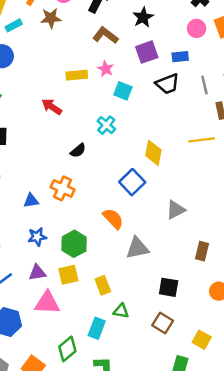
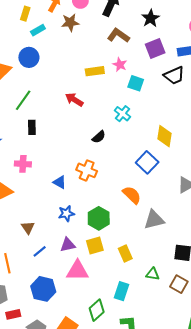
blue triangle: (31, 201) -> (60, 182), turned 40
green triangle: (121, 311) -> (153, 274), moved

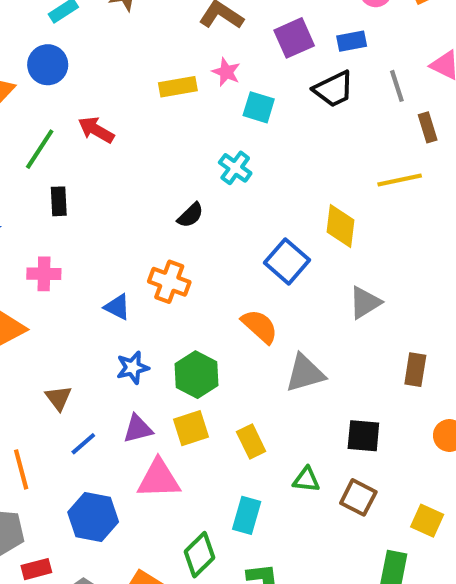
red arrow: (74, 100) -> (96, 130), moved
yellow diamond: (165, 136) -> (340, 226), moved

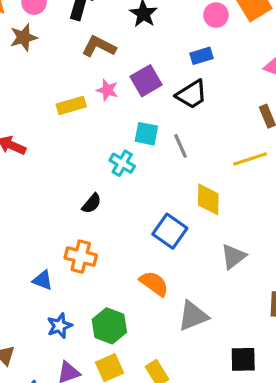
purple square: (294, 38) -> (146, 81), moved
gray line: (397, 86) -> (180, 146), moved
cyan square: (259, 107) -> (146, 134), moved

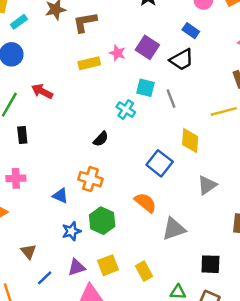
brown L-shape: (99, 46) -> (85, 22), moved, turned -40
blue rectangle: (202, 56) -> (191, 31), turned 49
purple square: (146, 81) -> (147, 47), turned -30
green hexagon: (109, 326) -> (102, 221), moved

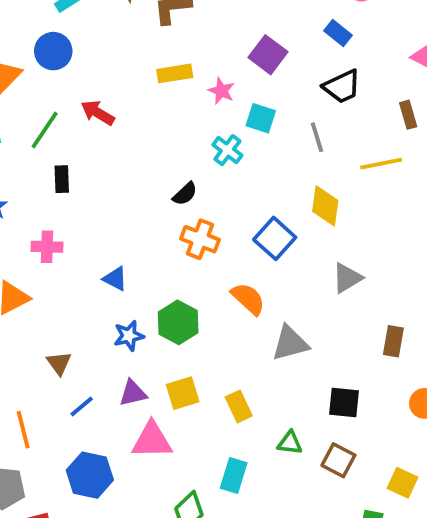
pink star: (117, 53) -> (221, 91), moved
black trapezoid: (182, 60) -> (342, 86), moved
gray line: (171, 99) -> (317, 137), moved
orange cross: (90, 179) -> (200, 239), moved

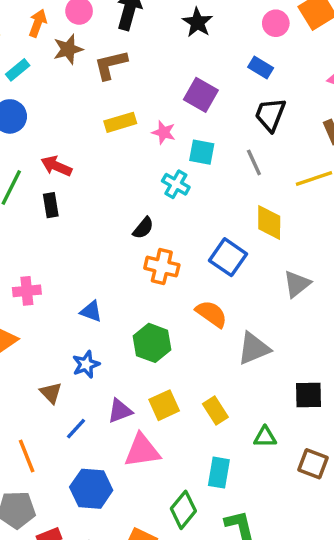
black trapezoid: (342, 86) -> (270, 115), turned 144
black rectangle: (62, 179) -> (51, 205), moved
blue star: (129, 336) -> (86, 364), moved
brown square: (338, 460) -> (313, 464), moved

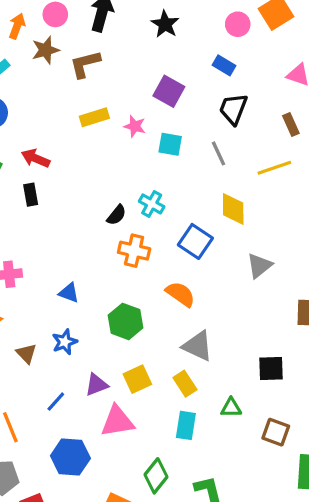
cyan cross: (176, 184) -> (152, 204), moved
gray triangle: (254, 349) -> (198, 346), moved, turned 48
brown triangle: (51, 393) -> (26, 354), moved
cyan rectangle: (219, 473) -> (186, 425), moved

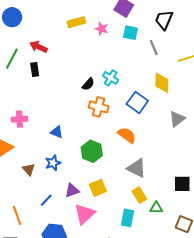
cyan square: (170, 144) -> (130, 33), moved
yellow rectangle: (185, 384) -> (139, 195), moved
pink triangle: (117, 421) -> (85, 214), turned -35

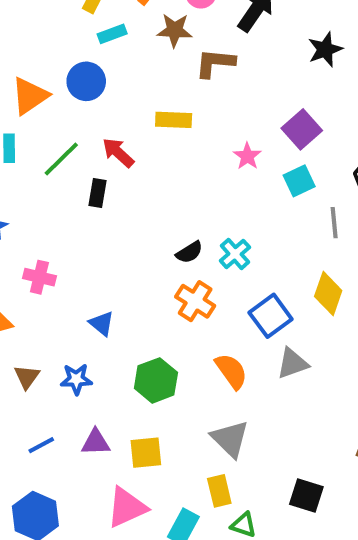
yellow rectangle: (76, 22) -> (174, 120), moved
cyan square: (130, 33) -> (299, 181), turned 35
gray triangle: (177, 119) -> (293, 363), moved
pink triangle: (85, 214) -> (127, 507), moved

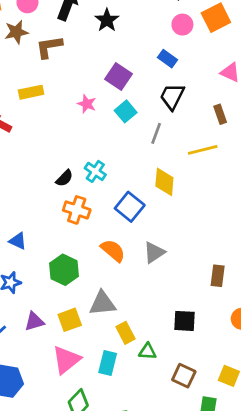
black star: (325, 49) -> (107, 20), moved
gray line: (334, 223) -> (156, 133), turned 40
gray triangle: (293, 363) -> (154, 252), moved
gray triangle: (230, 439) -> (102, 303), moved, turned -36

